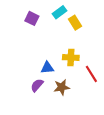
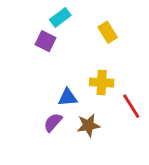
cyan rectangle: (60, 12) -> (60, 17), moved
purple square: (32, 18) -> (45, 41), moved

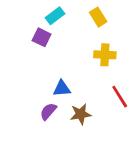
yellow rectangle: (108, 32) -> (98, 17), moved
yellow cross: (102, 82) -> (105, 55), moved

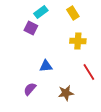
purple semicircle: (48, 111) -> (30, 89), moved
brown star: (81, 114) -> (66, 93), moved

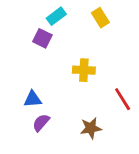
yellow cross: (78, 41) -> (84, 70), moved
blue triangle: (46, 66) -> (33, 99), moved

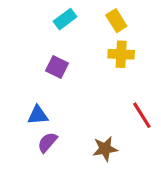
purple square: (42, 38) -> (57, 67), moved
yellow cross: (84, 70) -> (121, 54), moved

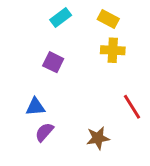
yellow rectangle: (116, 21) -> (108, 19), turned -30

